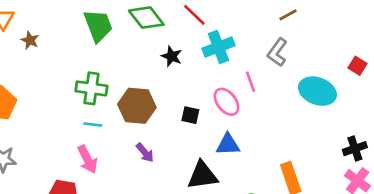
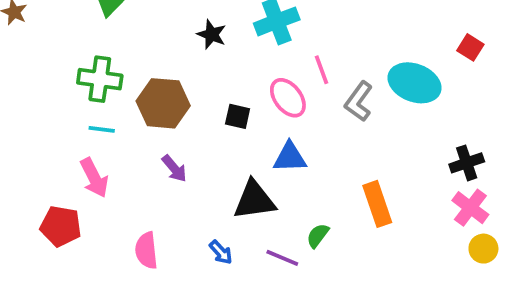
gray L-shape: (277, 52) -> (359, 101), moved

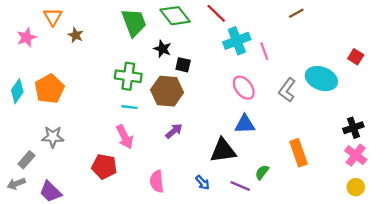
black star: (212, 34) -> (162, 49), moved
pink line: (321, 70) -> (264, 51), moved
black square: (238, 116) -> (183, 65), moved
purple arrow: (174, 169) -> (174, 131), turned -90
yellow circle: (483, 249) -> (356, 187), moved

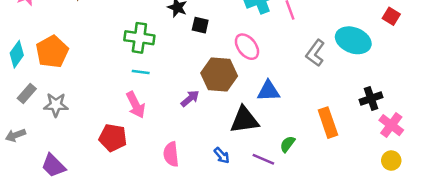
pink ellipse: (244, 88) -> (247, 47), moved
brown hexagon: (167, 91) -> (219, 74), moved
black cross: (353, 128) -> (371, 99), moved
gray rectangle: (26, 160) -> (27, 93), moved
gray arrow: (16, 184) -> (15, 135), moved

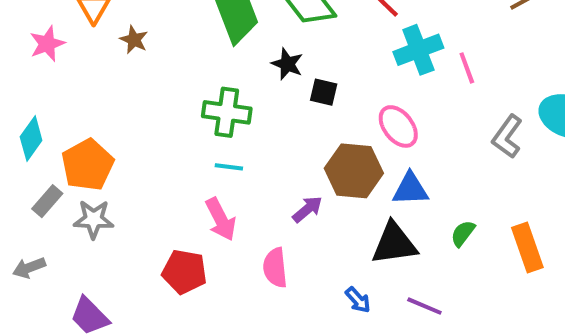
orange pentagon: (52, 52) -> (88, 165), moved
blue triangle: (268, 91) -> (410, 189), moved
green semicircle: (287, 144) -> (463, 233), moved
pink semicircle: (171, 154) -> (275, 268), moved

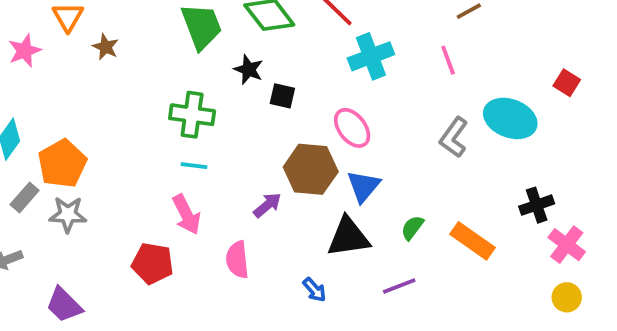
pink line: (467, 68) -> (448, 60), moved
blue triangle: (410, 189) -> (363, 186), turned -48
orange rectangle: (527, 248) -> (473, 241), turned -36
purple line: (424, 306) -> (399, 286), moved, turned -44

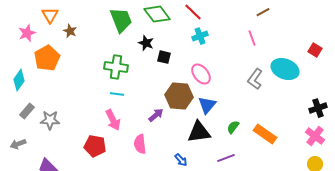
cyan cross: (371, 56) -> (200, 36), moved, size x0.7
orange pentagon: (62, 164) -> (47, 58), moved
black cross: (537, 205) -> (318, 108), moved

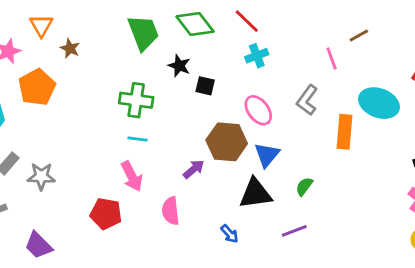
brown line: (263, 12) -> (359, 36), moved
gray L-shape: (255, 79) -> (307, 100), moved
orange rectangle: (265, 134) -> (344, 132), moved, turned 60

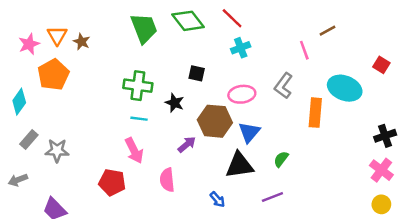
orange triangle: (41, 25) -> (57, 35), moved
black star: (179, 66) -> (175, 103), moved
pink ellipse: (258, 110) -> (242, 94), turned -60

